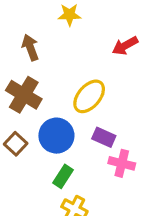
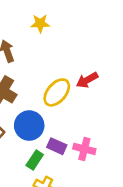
red arrow: (125, 46) -> (87, 80), moved
purple rectangle: (104, 137) -> (57, 146), moved

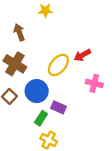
pink cross: (84, 149) -> (94, 83), moved

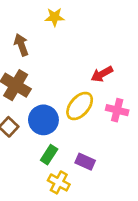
yellow ellipse: (58, 65) -> (80, 106), moved
purple rectangle: (58, 107) -> (85, 162), moved

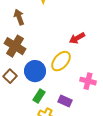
pink cross: (117, 110) -> (88, 81), moved

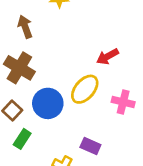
pink cross: (88, 81) -> (123, 102), moved
green rectangle: (39, 96) -> (22, 139), moved

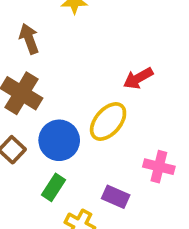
pink cross: (123, 102) -> (159, 167), moved
green rectangle: (22, 139) -> (54, 187), moved

